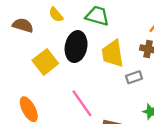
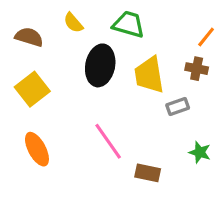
yellow square: (45, 62) -> (32, 89), moved

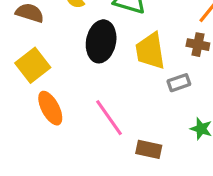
orange ellipse: (37, 149) -> (50, 108), moved

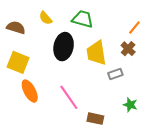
brown cross: (198, 45) -> (128, 49), turned 32
yellow square: (33, 65) -> (18, 62), turned -30

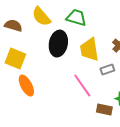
yellow semicircle: (46, 18) -> (41, 17), size x1.5
pink line: (69, 97) -> (82, 86), moved
brown rectangle: (95, 119) -> (104, 110), moved

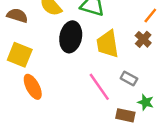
gray rectangle: (107, 70) -> (129, 78), moved, turned 48

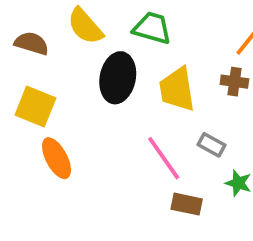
brown cross: (143, 39) -> (234, 82), turned -35
brown rectangle: (125, 115) -> (187, 204), moved

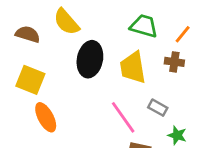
green trapezoid: (152, 28) -> (144, 26), moved

